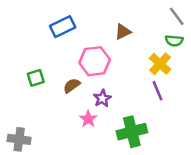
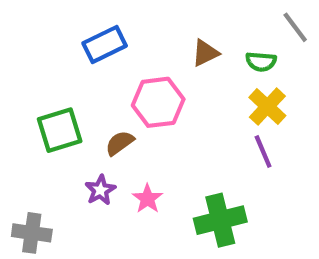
green semicircle: (174, 41) -> (261, 62), moved
green square: (36, 78) -> (60, 130), size x1.5
purple star: (102, 98) -> (100, 190), moved

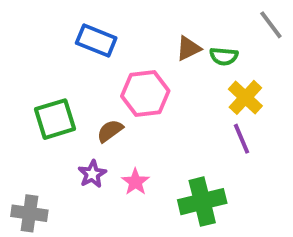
blue rectangle: (105, 44) -> (96, 41), turned 48
green semicircle: (261, 62) -> (224, 56), moved

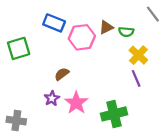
pink hexagon: (145, 94) -> (82, 37), moved
green square: (55, 119) -> (19, 48), moved
pink star: (135, 182) -> (76, 103), size x1.5

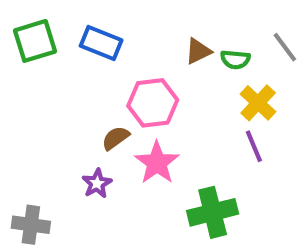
gray line: (153, 14) -> (285, 47), moved
pink hexagon: (82, 37) -> (153, 103), moved
green square: (19, 48) -> (35, 41), moved
pink star: (76, 103) -> (157, 163), moved

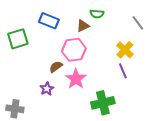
green square: (35, 41) -> (18, 39), moved
brown triangle: (198, 51) -> (83, 26), moved
green semicircle: (235, 60) -> (97, 14), moved

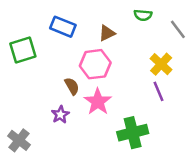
green semicircle: (97, 14) -> (143, 15), moved
brown semicircle: (56, 67) -> (72, 86), turned 96
gray cross: (15, 109) -> (19, 140), turned 30

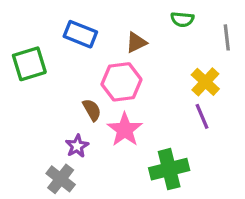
gray line: (178, 29) -> (227, 37), turned 30
gray cross: (19, 140) -> (61, 179), moved

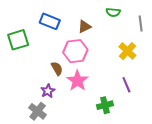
purple line: (202, 116) -> (126, 85), moved
green cross: (169, 169) -> (105, 105), size x0.7

